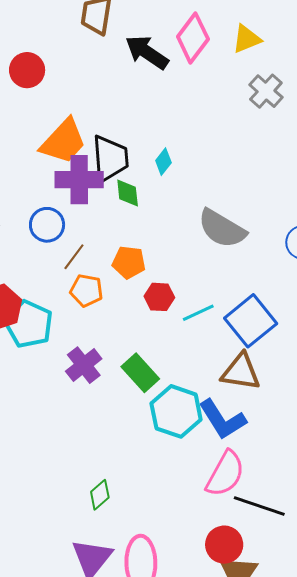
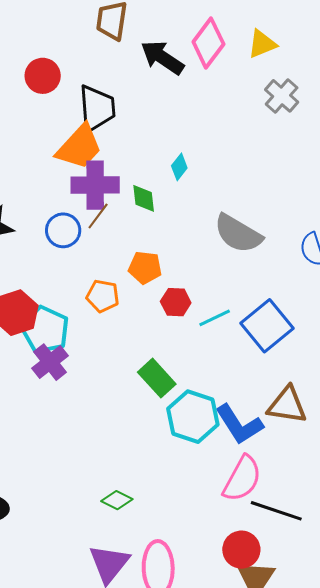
black trapezoid: (110, 159) -> (97, 108), moved
brown line: (74, 257) -> (98, 216), moved
purple cross: (84, 365) -> (50, 362), moved
brown triangle: (241, 372) -> (287, 405), moved
green diamond: (100, 495) -> (117, 500), turned 68

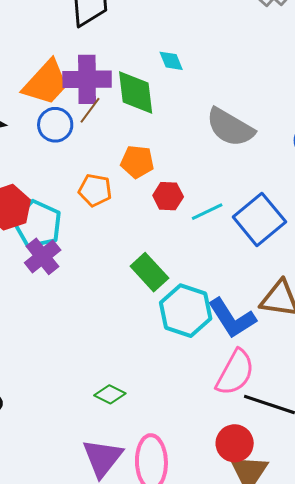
orange trapezoid: (79, 147) -> (46, 83), moved
cyan diamond: (179, 167) -> (171, 61), turned -60
green diamond: (144, 198) -> (136, 92), size x1.6

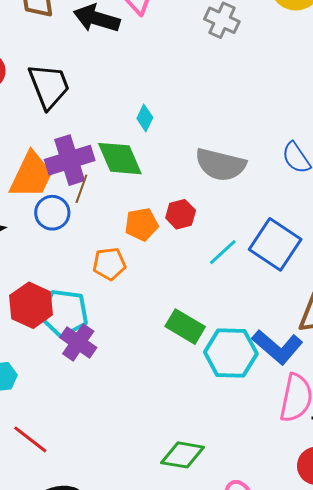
cyan diamond: (171, 61) -> (145, 118), turned 64
red hexagon: (168, 196) -> (181, 214), moved
green diamond: (110, 394) -> (183, 455), size x1.4

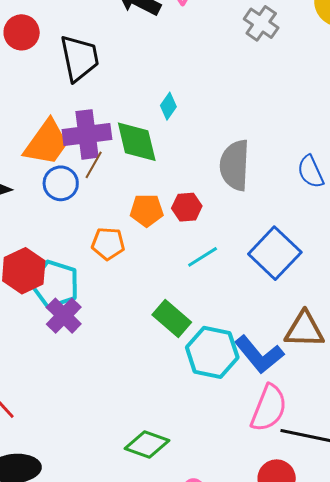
gray semicircle: (220, 165) -> (235, 165), turned 69
cyan line: (223, 252) -> (203, 257), moved

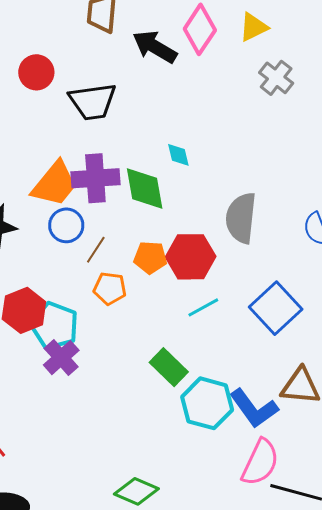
black trapezoid: (79, 58) -> (93, 101), turned 90
cyan diamond: (168, 106) -> (178, 155), turned -52
brown line: (94, 165) -> (96, 250), moved
red hexagon: (187, 207) -> (191, 257), size x1.6

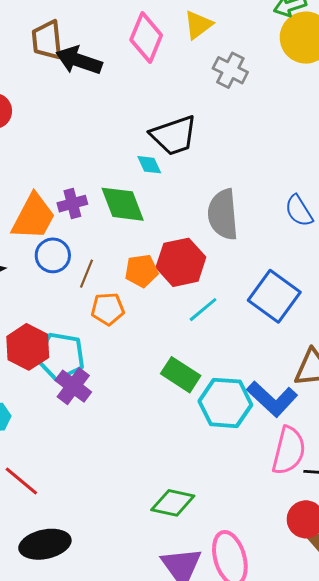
black arrow: (155, 47) -> (79, 60), moved
black trapezoid: (93, 101) -> (174, 135), moved
purple cross: (95, 178) -> (72, 204), size x0.6

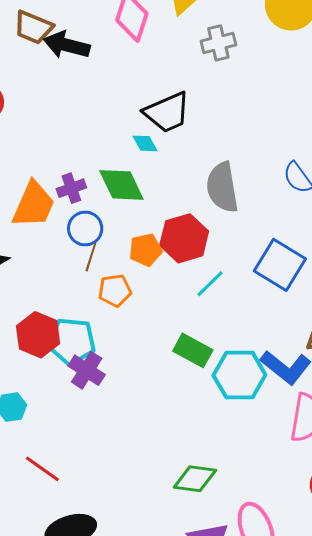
brown trapezoid: (47, 40) -> (33, 27), turned -57
gray cross: (230, 70) -> (218, 43), turned -36
blue circle: (53, 255) -> (85, 228), moved

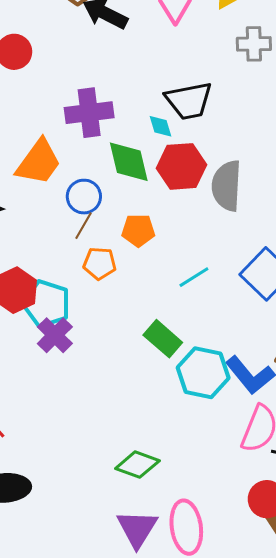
purple cross: (71, 188) -> (89, 113), moved, size x1.6
red hexagon: (184, 238) -> (182, 166), moved

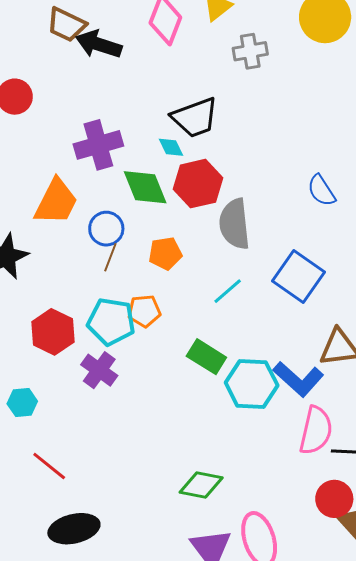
gray semicircle: (227, 186) -> (235, 224), moved
orange pentagon: (100, 263) -> (144, 311), moved
cyan pentagon: (46, 304) -> (111, 322), moved

